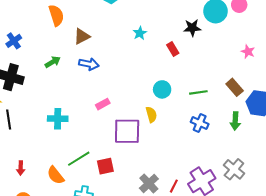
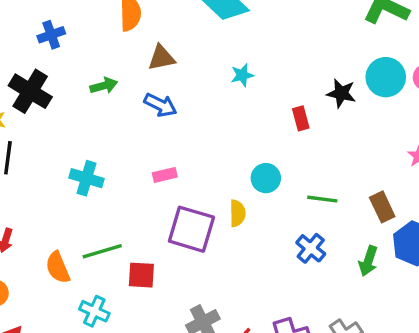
cyan star: (140, 33) -> (242, 75), moved

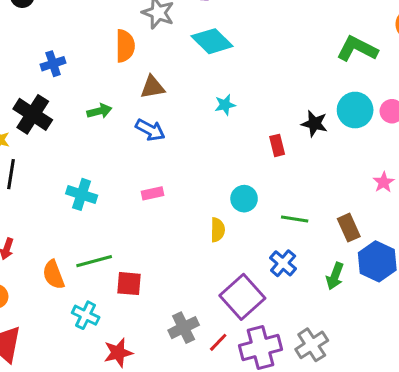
purple square: (191, 229) -> (242, 297), moved, turned 30

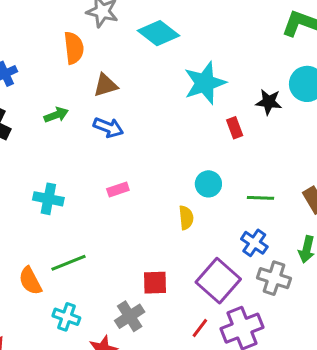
cyan star: (225, 105) -> (205, 83), moved, size x2.0
red square: (129, 284) -> (155, 283), moved
gray cross: (184, 328) -> (130, 316), moved
gray cross: (312, 345) -> (274, 278), moved, turned -32

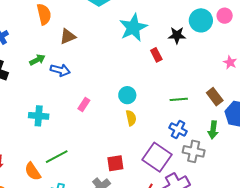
blue arrow: (108, 127) -> (60, 70), moved
cyan circle: (208, 184) -> (127, 95), moved
pink rectangle: (118, 189) -> (84, 104), turned -32

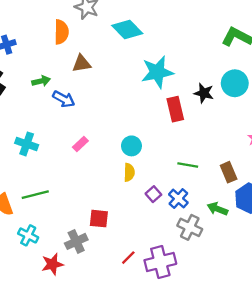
red rectangle: (156, 55) -> (175, 109), size x1.5
green arrow: (213, 130) -> (218, 209), turned 90
purple square: (157, 157) -> (153, 194), moved, size x0.5

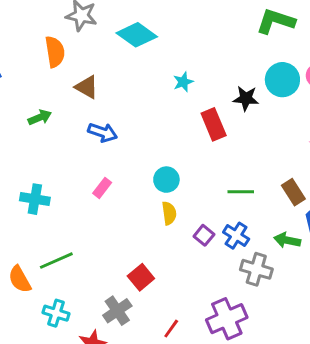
brown triangle: (82, 64) -> (87, 87), turned 48
cyan star: (157, 72) -> (183, 82), size x0.5
blue arrow: (64, 99) -> (102, 132), moved
red square: (99, 219) -> (141, 277), turned -36
red line: (128, 258) -> (171, 329), moved

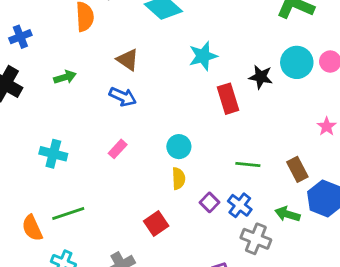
cyan star: (183, 82) -> (203, 56), size x1.5
brown triangle: (87, 87) -> (128, 60), moved
red square: (141, 277) -> (156, 223), moved

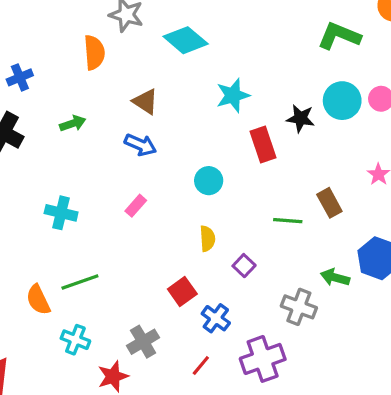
cyan circle: (179, 147) -> (209, 181), moved
brown rectangle: (297, 169) -> (329, 203), moved
blue cross: (240, 205) -> (216, 318), moved

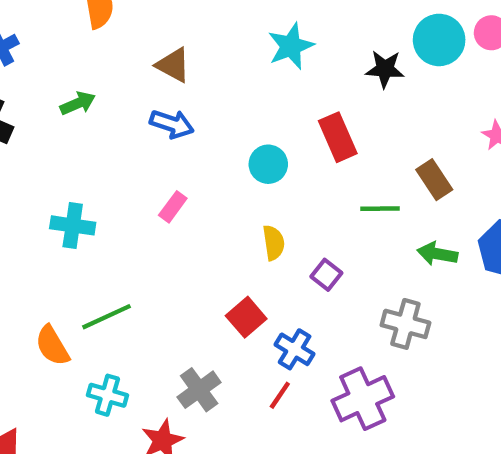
red rectangle: (263, 144) -> (338, 137), moved
green arrow: (335, 277) -> (437, 254), moved
red line: (201, 365) -> (280, 395), moved

